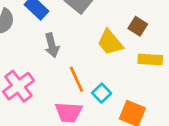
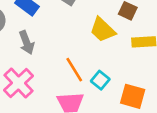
gray arrow: (52, 45) -> (27, 43), moved

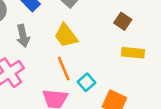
yellow trapezoid: (103, 30) -> (66, 36), moved

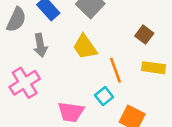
orange line: (64, 68) -> (115, 70), moved

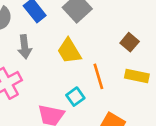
cyan square: (104, 96) -> (75, 97), moved

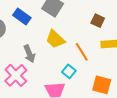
gray arrow: (25, 47) -> (29, 54), moved

